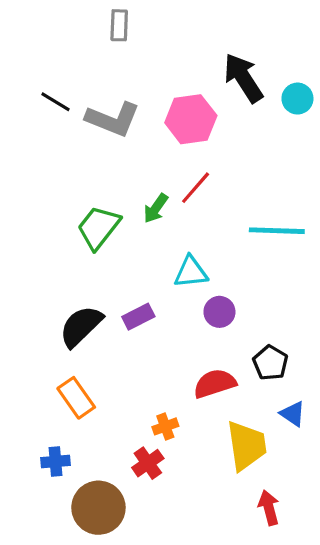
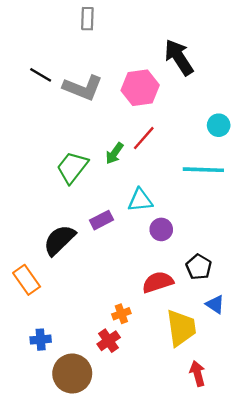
cyan circle: (297, 99) -> (219, 125), moved
purple rectangle: (138, 317) -> (102, 220), moved
orange rectangle: (76, 398) -> (27, 280), moved

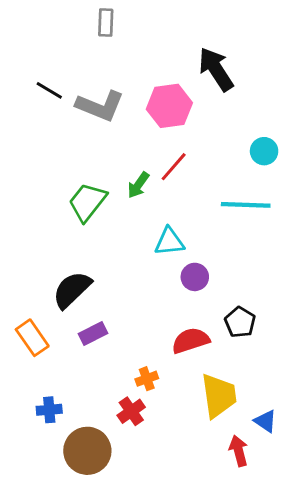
purple rectangle: (102, 220) -> (93, 333), moved
blue triangle: (215, 304) -> (265, 421), moved

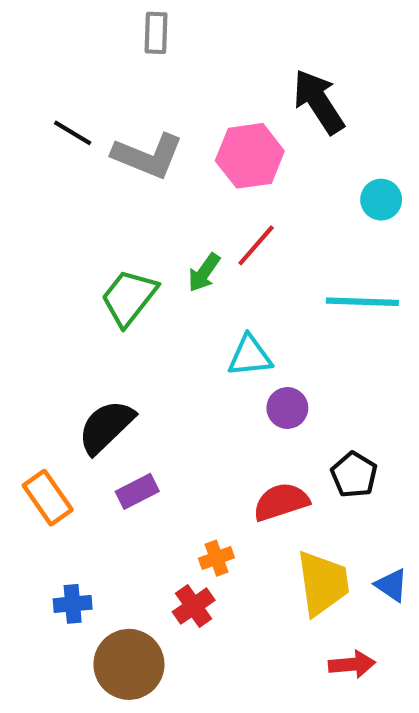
cyan circle: (264, 151) -> (381, 200), moved
blue triangle: (265, 421) -> (392, 585), moved
red arrow: (239, 451) -> (352, 664), turned 100

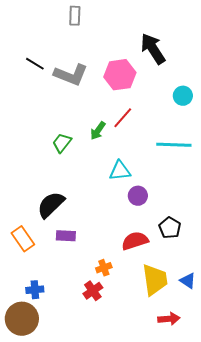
green trapezoid: (129, 298) -> (62, 143), size x0.7
purple rectangle: (137, 491) -> (66, 236), turned 30
brown circle: (129, 664) -> (22, 319), moved

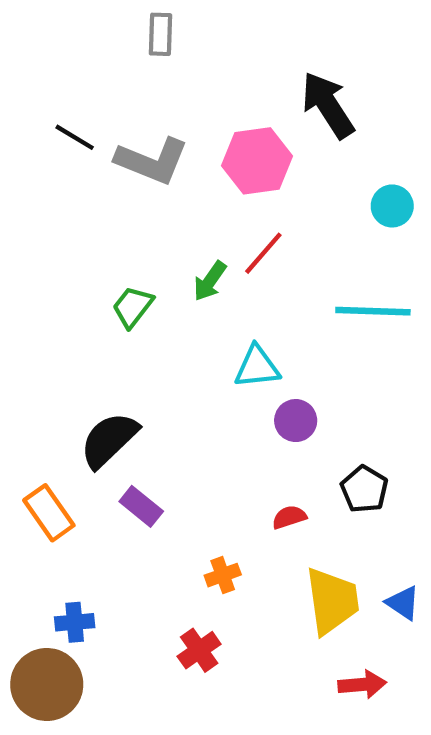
purple rectangle: (66, 236) -> (141, 506), turned 36
red semicircle: (135, 241) -> (289, 517), size x0.6
red cross: (93, 291) -> (199, 650), moved

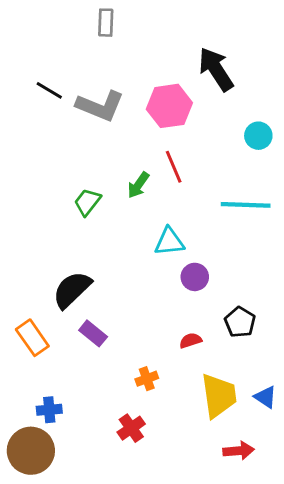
red line: (263, 253) -> (174, 167), turned -64

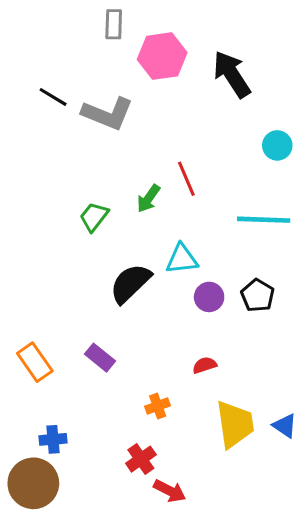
pink hexagon: (169, 106) -> (162, 56), moved
black semicircle: (72, 290) -> (130, 283), moved
black pentagon: (240, 322) -> (258, 295), moved
red arrow: (239, 451) -> (170, 491), moved, turned 32

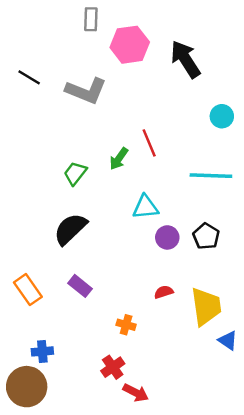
black line: (53, 97) -> (29, 77), moved
black semicircle: (130, 283) -> (70, 229), moved
orange cross: (158, 406) -> (126, 325), turned 36
yellow trapezoid: (235, 424) -> (206, 307), moved

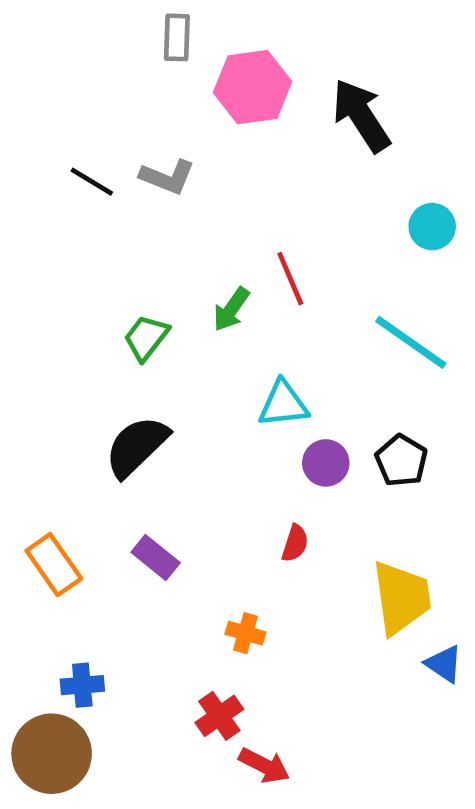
black line: (29, 77) -> (92, 182), moved
gray L-shape: (86, 91) -> (167, 177), size x0.7
cyan line: (211, 176) -> (411, 342), turned 33
red semicircle: (164, 292) -> (295, 543), moved, turned 126

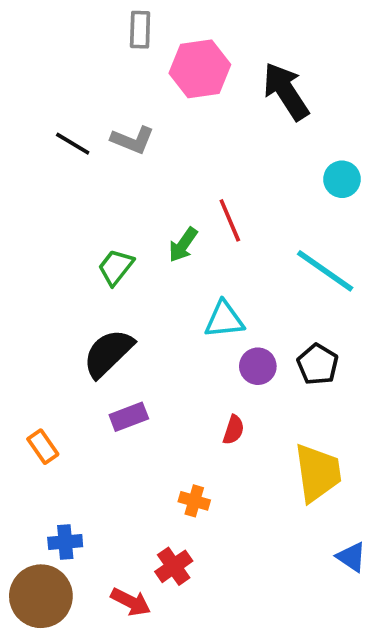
purple rectangle: (156, 557) -> (129, 417), moved, turned -60
orange rectangle: (54, 565) -> (43, 447), size x0.7
blue triangle: (444, 664) -> (351, 557), moved
red arrow: (264, 765) -> (131, 602), moved

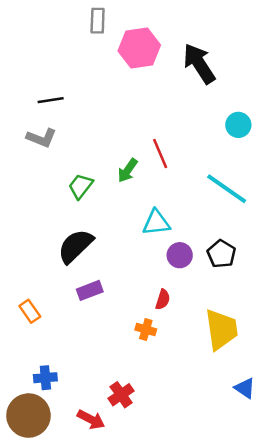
gray L-shape: (133, 140) -> (42, 138), moved
black line: (73, 144) -> (51, 100), turned -40
orange cross: (194, 501) -> (146, 330), moved

